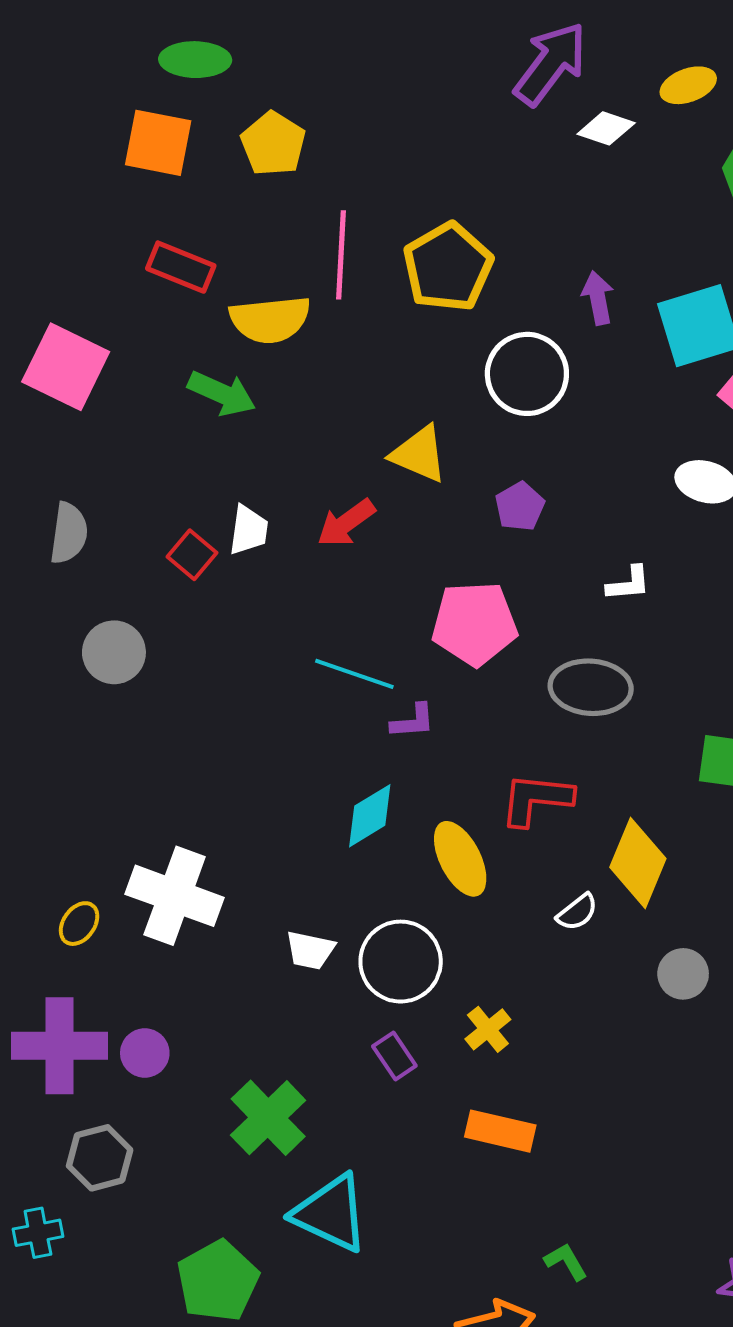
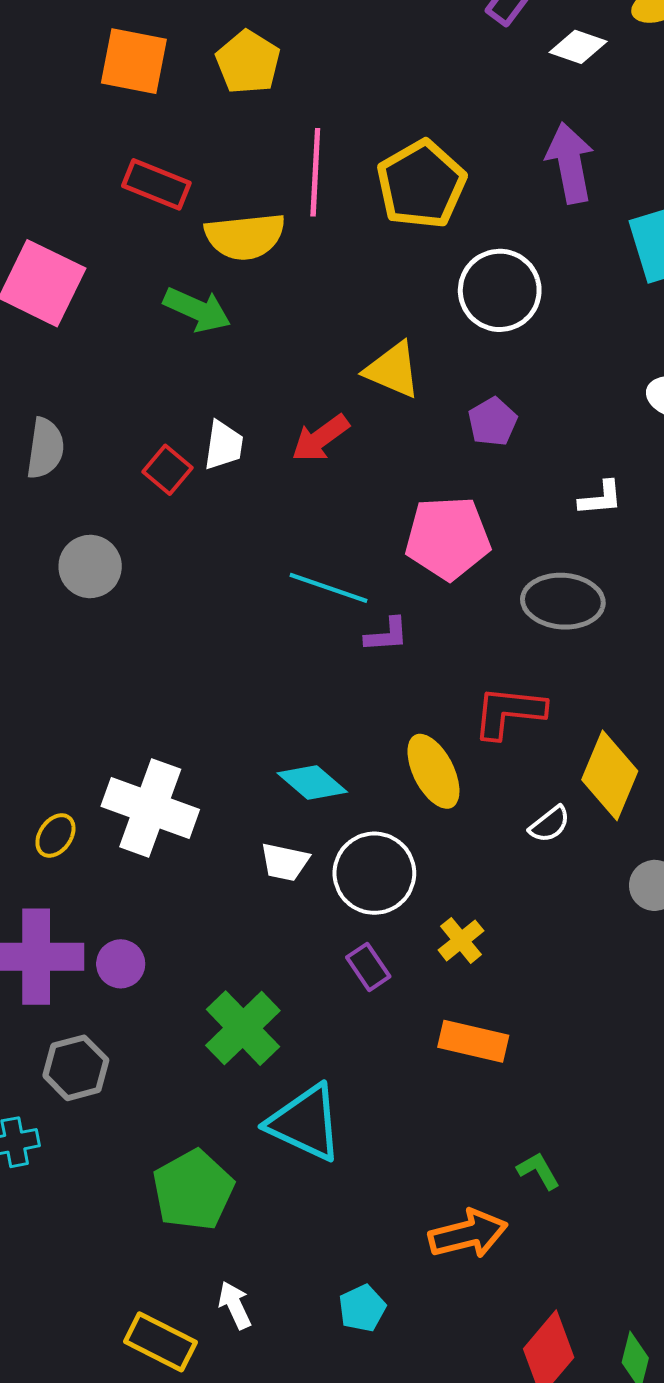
purple arrow: (598, 298) -> (570, 163), moved, size x1.5
cyan diamond: (370, 816) -> (312, 782), moved, turned 72

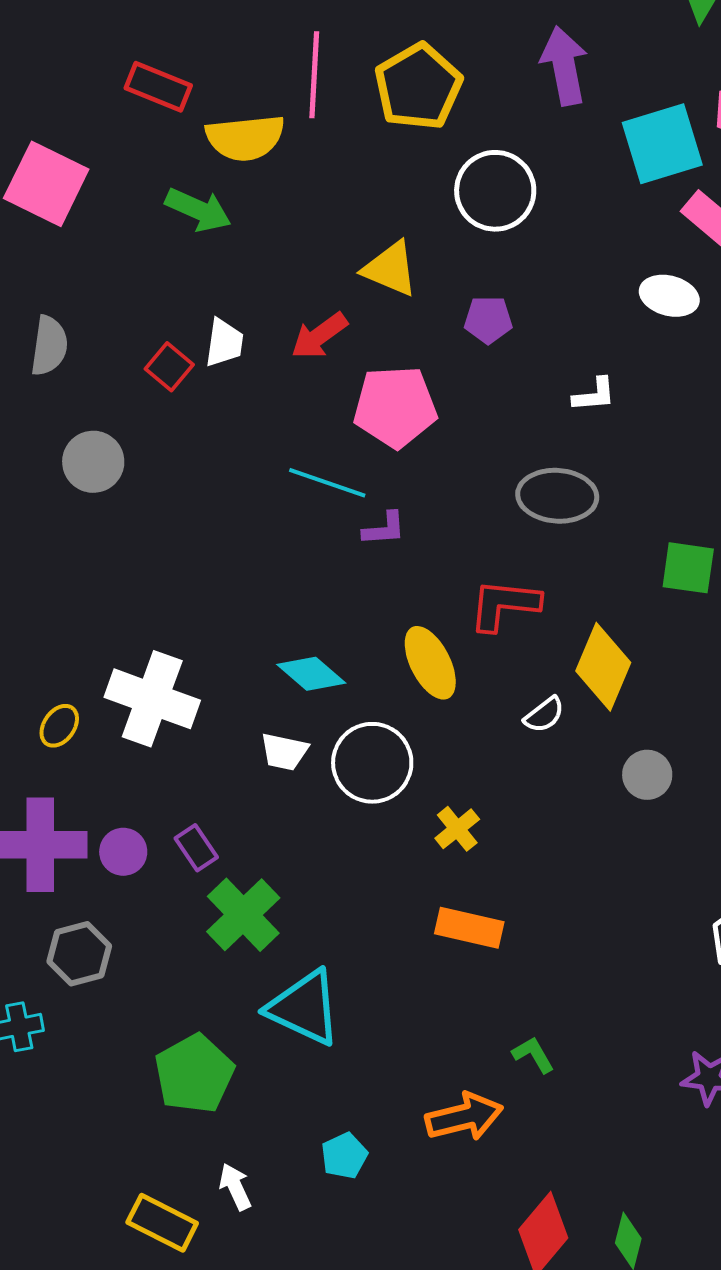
purple pentagon: (493, 422) -> (488, 320), turned 30
pink pentagon: (448, 538) -> (395, 407), moved
purple rectangle: (368, 967) -> (196, 848), moved
cyan pentagon: (362, 1308) -> (344, 1156), moved

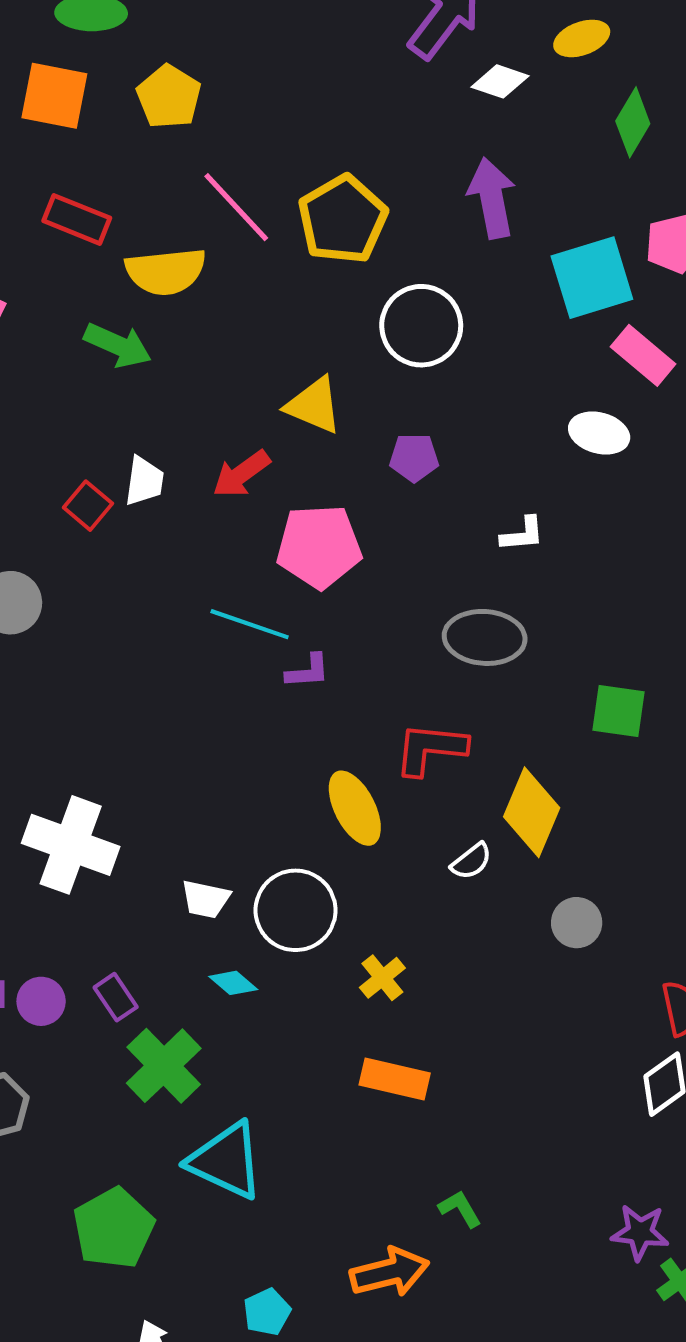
pink line: (314, 75) -> (236, 207), turned -46
cyan diamond: (311, 674) -> (233, 983), moved, size x0.7

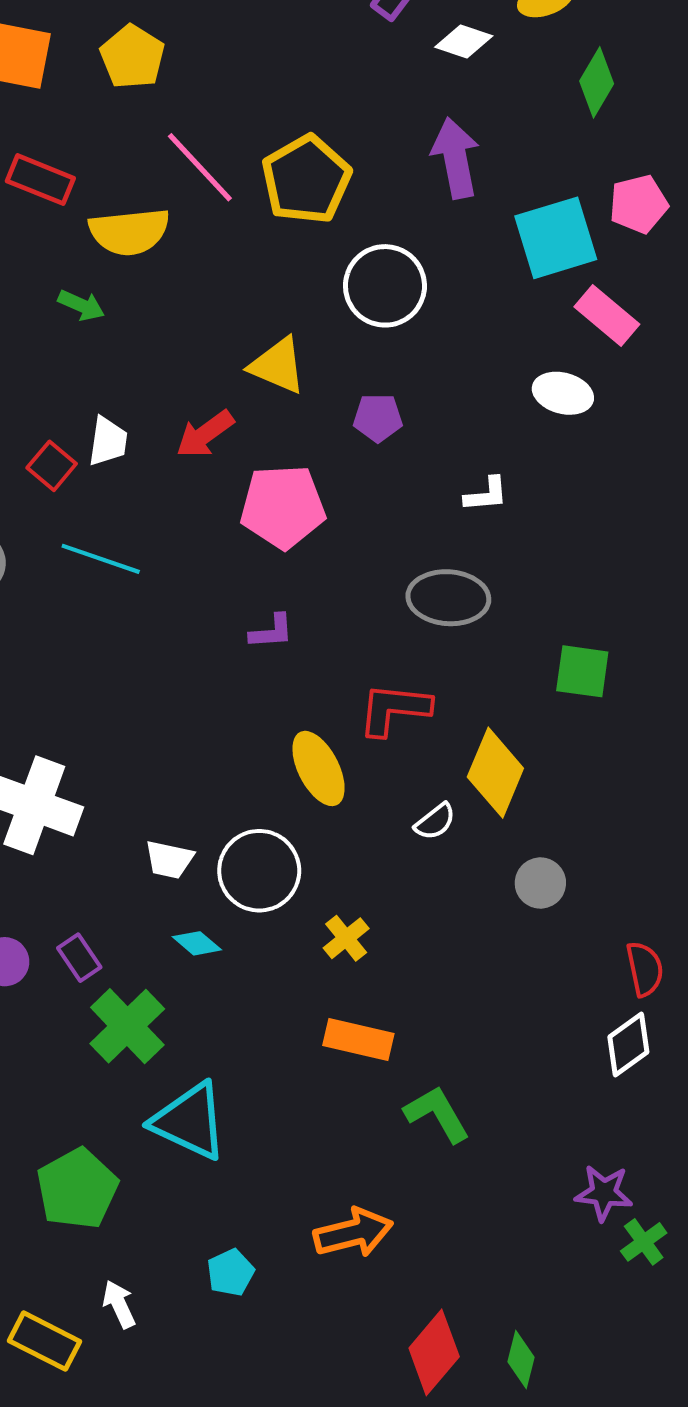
green arrow: (118, 345) -> (81, 305), size x0.7
cyan line: (250, 624) -> (101, 559), moved
green L-shape: (460, 1209) -> (437, 1114), moved, size x1.5

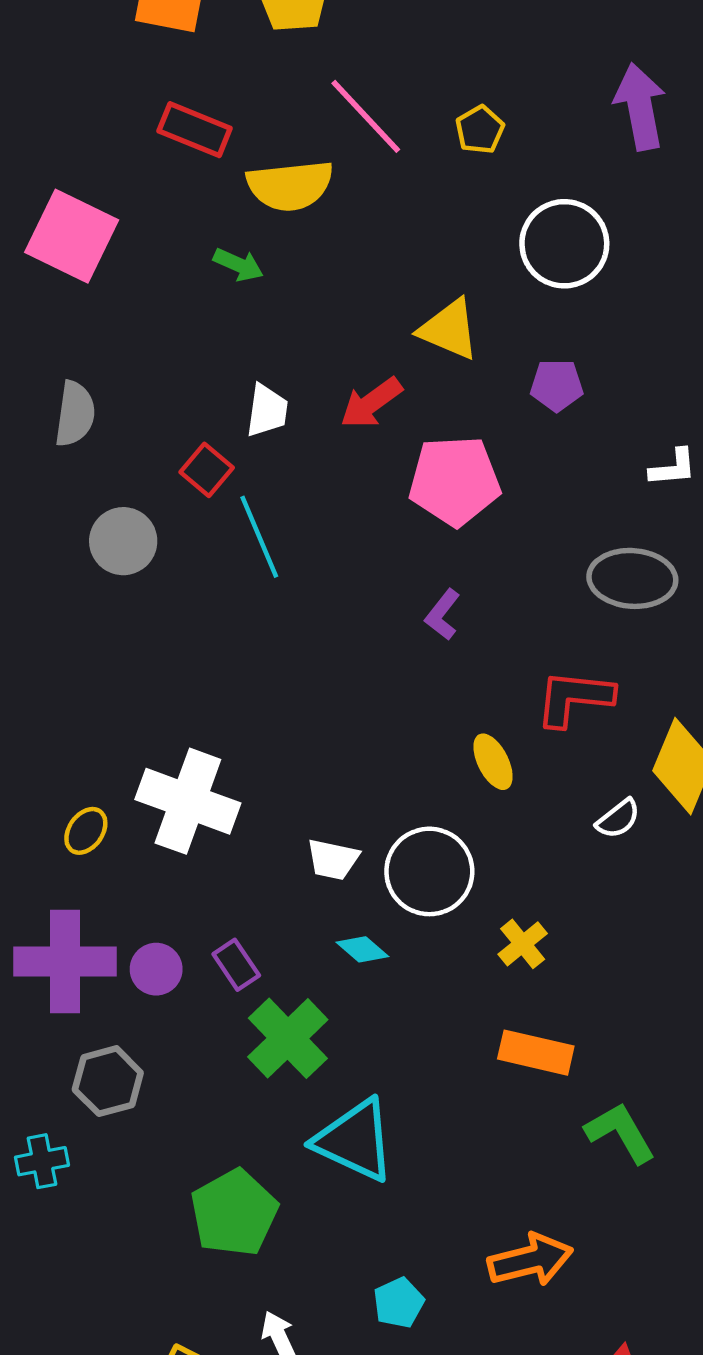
yellow pentagon: (306, 180) -> (480, 130), size x0.5
red square: (52, 466) -> (207, 470), moved
cyan line: (101, 559) -> (259, 537), turned 48
purple L-shape: (271, 631) -> (443, 615), turned 132
yellow ellipse: (319, 768) -> (493, 762), size x0.7

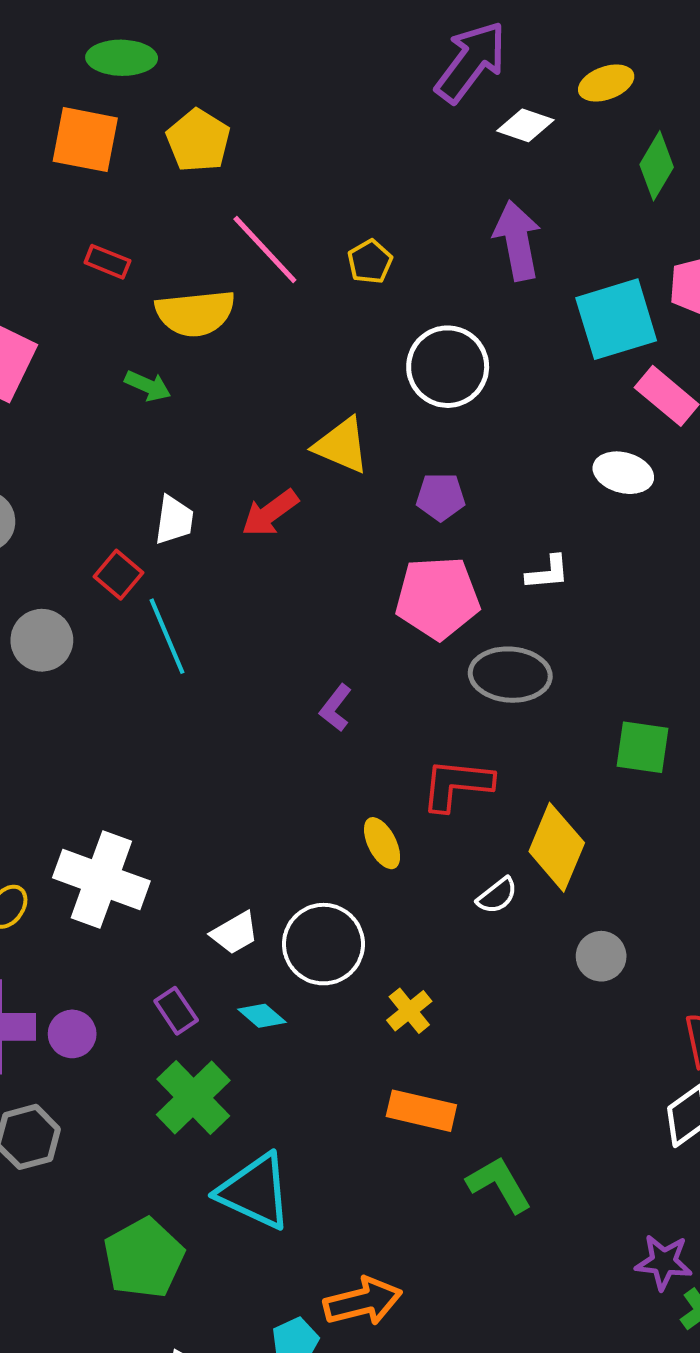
red rectangle: (195, 130) -> (107, 262), size x0.7
pink pentagon: (455, 481) -> (438, 598), moved
white trapezoid: (333, 859) -> (235, 933), turned -42
purple rectangle: (236, 965) -> (176, 1011), moved
orange arrow: (530, 1260) -> (363, 1301), moved

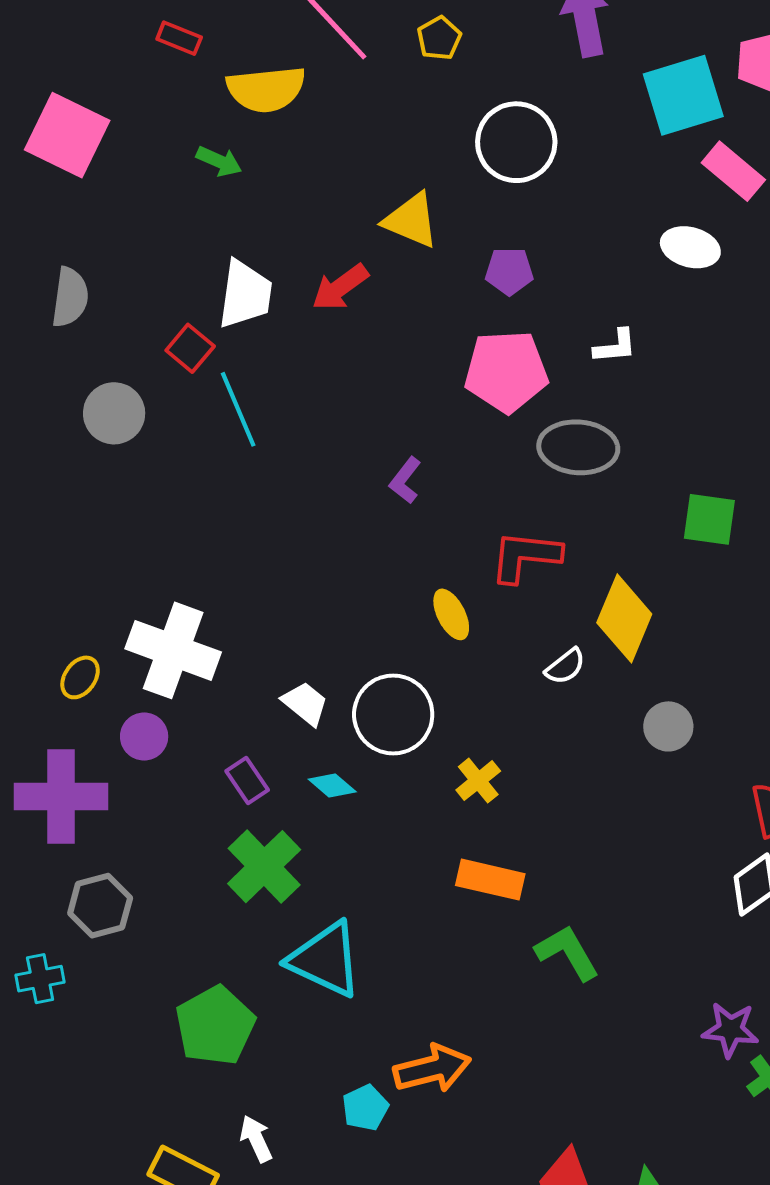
white trapezoid: (174, 520) -> (245, 294), size x1.4
white trapezoid: (235, 933) -> (305, 703), turned -111
purple circle: (72, 1034) -> (144, 736), moved

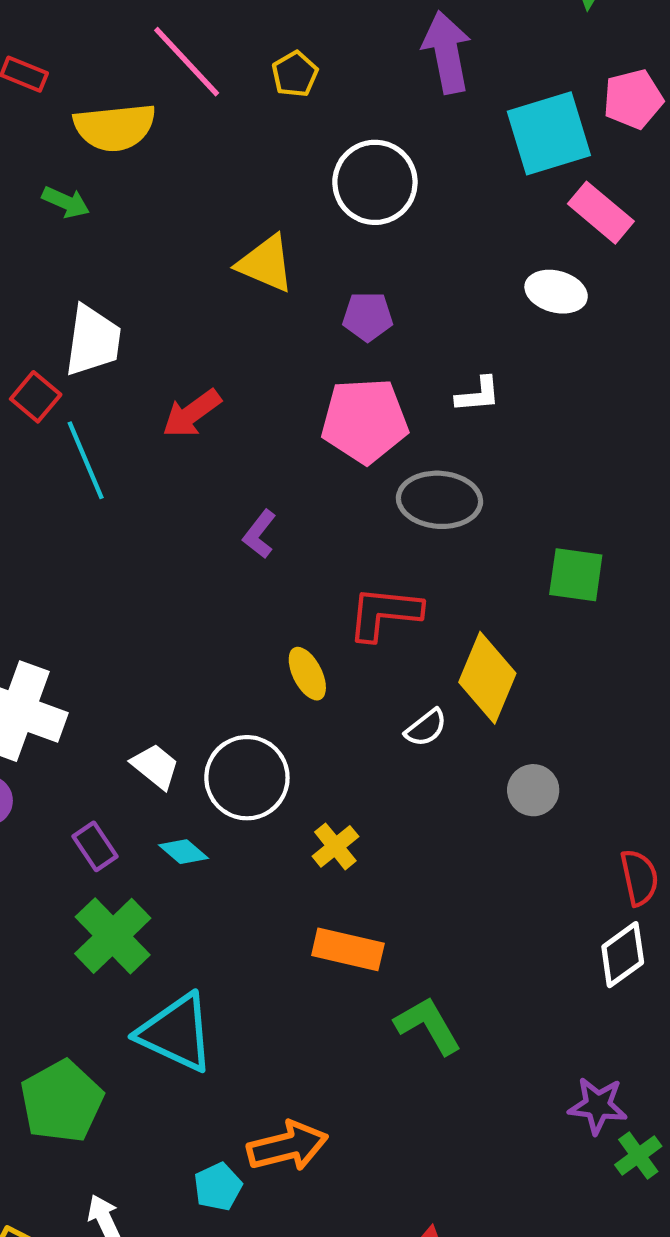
red arrow: (340, 287) -> (192, 413), moved

